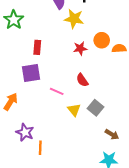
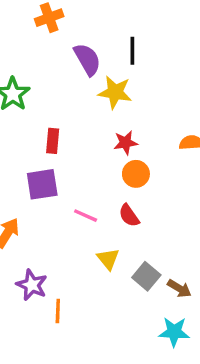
orange circle: (102, 40) -> (136, 174), moved
red semicircle: (82, 80) -> (129, 216), moved
gray square: (96, 108) -> (146, 276), moved
yellow triangle: (74, 110) -> (108, 259), moved

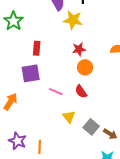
purple star: (32, 285) -> (17, 141), moved

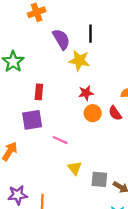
red semicircle: (81, 92) -> (115, 113), moved
gray square: (91, 127) -> (99, 179), turned -35
purple star: (17, 141) -> (18, 195), turned -30

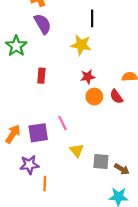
purple semicircle: (61, 39) -> (43, 24), moved
purple square: (32, 120) -> (38, 133), moved
pink line: (60, 140) -> (62, 123), turned 40
purple star: (18, 195) -> (29, 165), moved

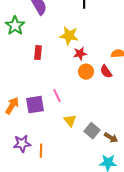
yellow star: (81, 45) -> (69, 36), moved
gray square: (101, 161) -> (92, 131), turned 35
purple star: (29, 165) -> (22, 144), moved

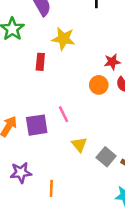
yellow star: (69, 36) -> (63, 39), moved
red star: (80, 54) -> (112, 62), moved
orange line: (41, 151) -> (51, 188), moved

